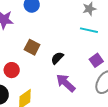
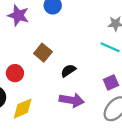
purple arrow: (66, 83) -> (72, 100), turned 135

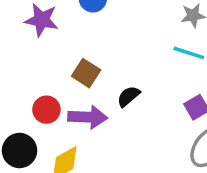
purple arrow: (72, 100) -> (88, 117), moved

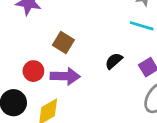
black semicircle: (128, 96) -> (114, 61), moved

